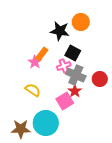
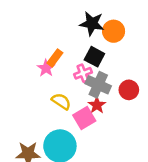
orange circle: (81, 22) -> (114, 31), moved
black star: (60, 31) -> (92, 24), moved
yellow semicircle: (33, 90) -> (61, 101), moved

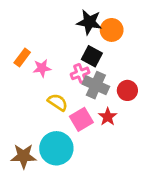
orange rectangle: (55, 58) -> (22, 58), moved
pink star: (46, 68) -> (42, 68), turned 30
red star: (97, 105) -> (108, 117), moved

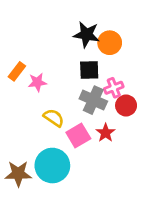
black square: (92, 56) -> (89, 70), turned -30
pink cross: (80, 73) -> (114, 88), moved

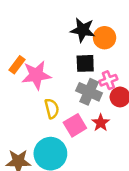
pink star: (37, 82) -> (36, 75), size x1.6
yellow semicircle: (54, 118) -> (52, 109), turned 42

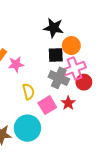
orange circle: (105, 38) -> (71, 46), moved
pink star: (36, 75) -> (16, 64), size x0.7
pink cross: (108, 80) -> (74, 69), size x1.5

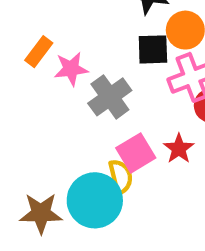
gray cross: (59, 78) -> (110, 97), moved, turned 30
yellow semicircle: (29, 92) -> (121, 177), moved

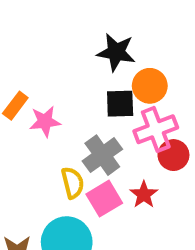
gray cross: (110, 97) -> (102, 155), moved
yellow semicircle: (121, 177) -> (73, 183), moved

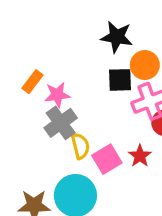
gray cross: (102, 155) -> (61, 123), moved

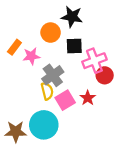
orange circle: (145, 65) -> (51, 33), moved
gray cross: (61, 123) -> (53, 75), moved

